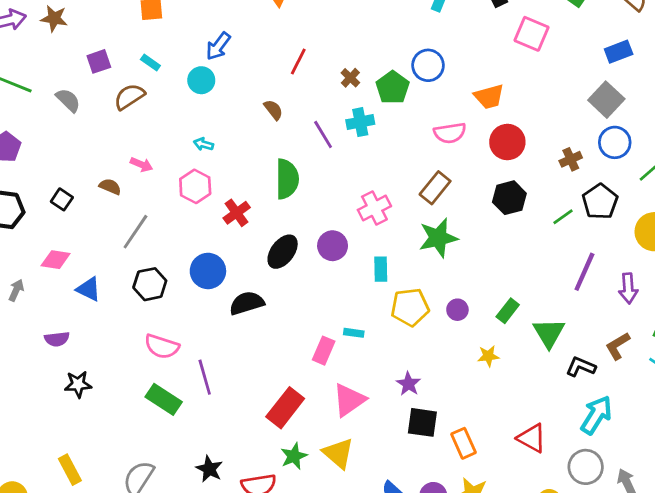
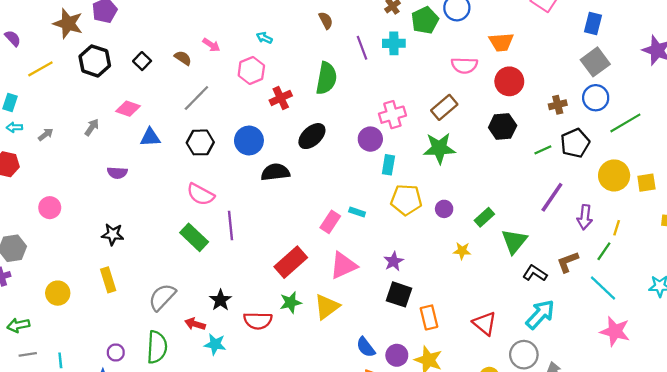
blue rectangle: (619, 52) -> (593, 23), moved, turned -65
purple circle: (333, 246) -> (370, 139), moved
blue triangle: (89, 289) -> (150, 137), turned -40
black star: (78, 384) -> (113, 234), moved
yellow triangle: (338, 453) -> (327, 307), turned 32

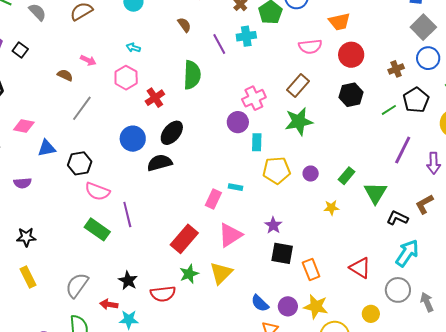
black square: (142, 61) -> (20, 50), moved
black ellipse: (312, 136) -> (172, 133), moved
black hexagon: (200, 142) -> (80, 163), moved

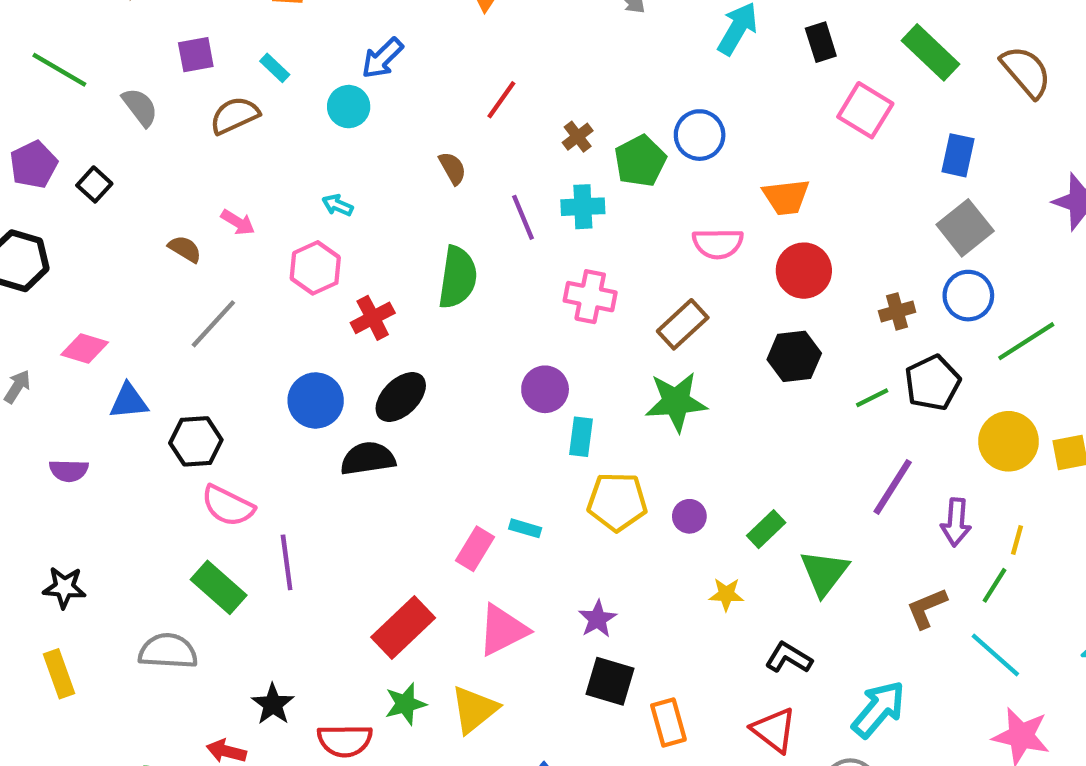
pink cross: (254, 98) -> (590, 297), moved, turned 30
black L-shape: (397, 218) -> (789, 658), moved
gray semicircle: (77, 285) -> (168, 651), moved, turned 52

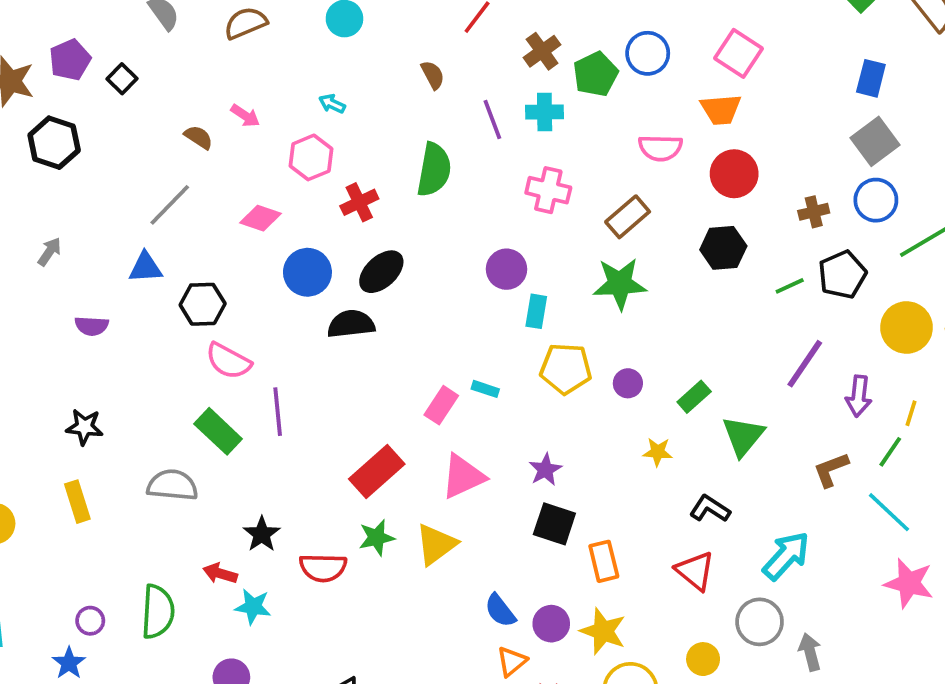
pink square: (865, 110) -> (738, 53), moved
brown cross: (578, 137) -> (542, 51), size x1.4
gray line: (213, 324) -> (170, 205), moved
pink diamond: (85, 349) -> (261, 218), moved

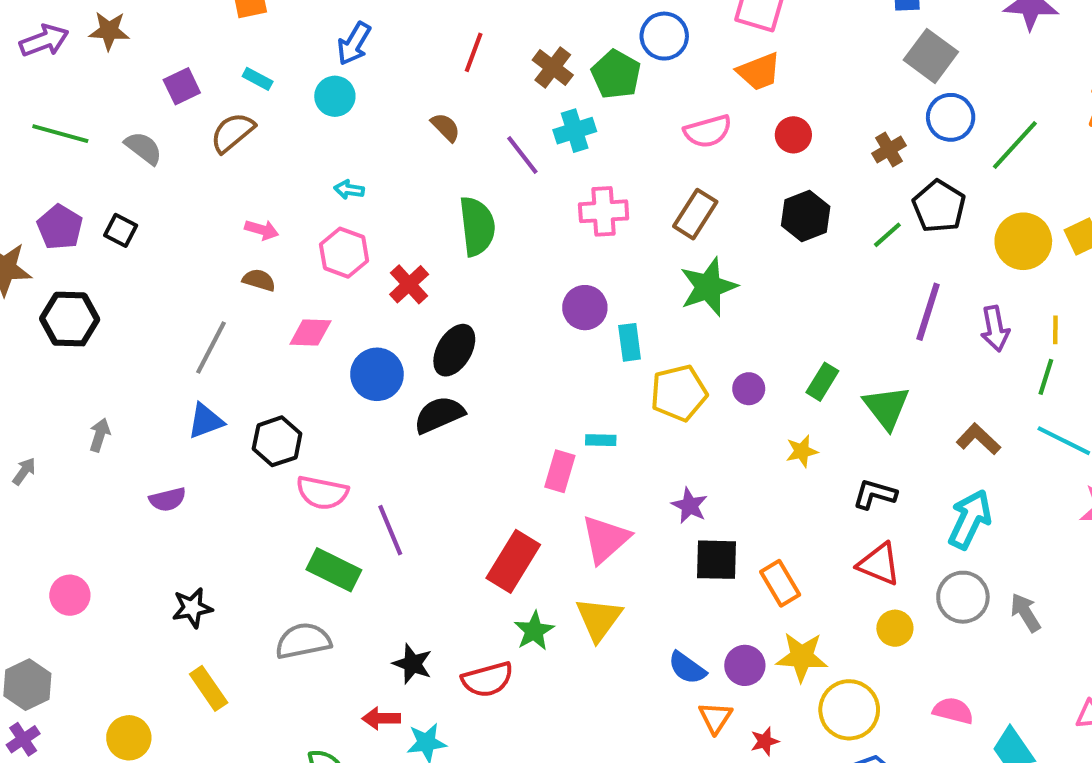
brown semicircle: (199, 137) -> (259, 280), moved
red circle: (734, 174) -> (793, 135), size x0.7
brown L-shape: (831, 470) -> (978, 439), moved, turned 81
yellow circle: (703, 659) -> (895, 628), moved

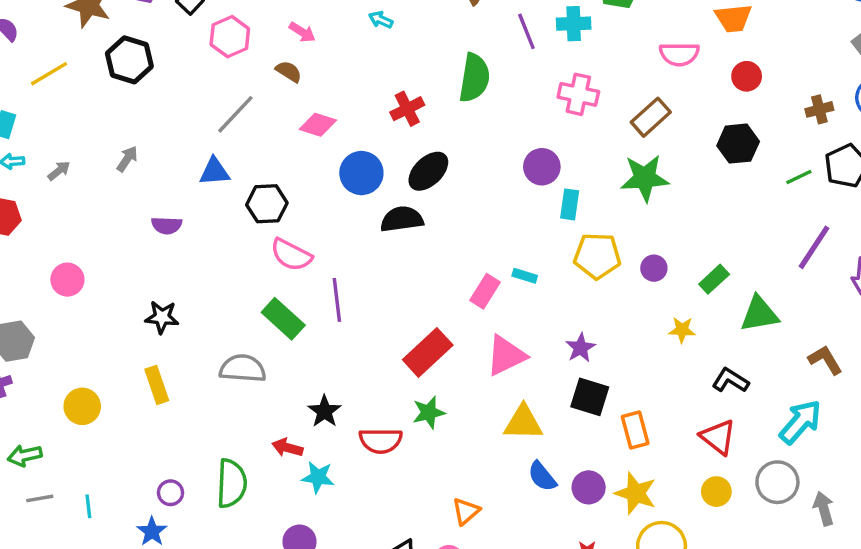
pink hexagon: (344, 253) -> (230, 37), moved
green triangle: (886, 407) -> (759, 314), turned 42
yellow triangle: (599, 619) -> (523, 423), moved, turned 39
orange triangle: (715, 718) -> (466, 511), moved

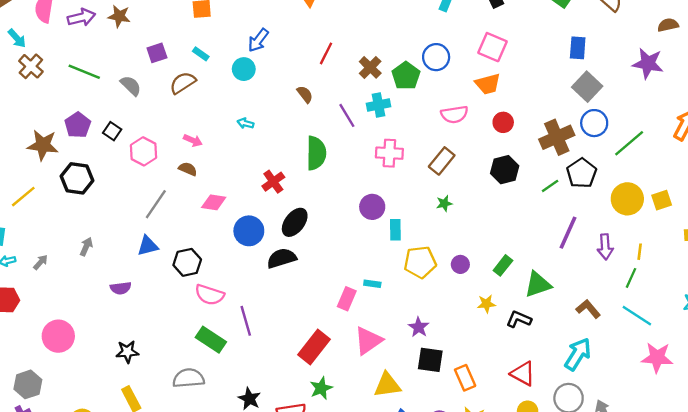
brown cross: (819, 109) -> (557, 137), size x1.8
green star: (645, 178) -> (444, 203), size x0.5
pink circle: (67, 280) -> (58, 336), size x1.4
black L-shape: (730, 380) -> (519, 319), moved

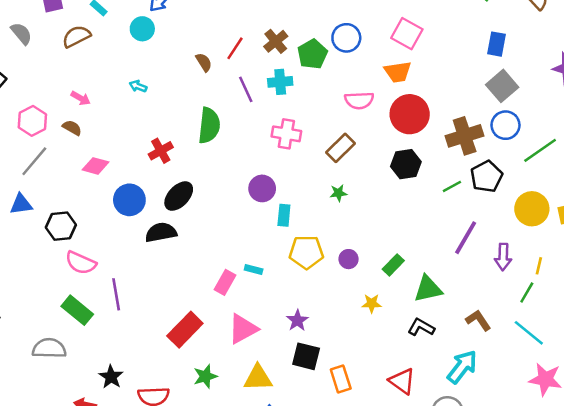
red line: (326, 53) -> (235, 48), moved
red circle: (503, 122) -> (410, 114), size x1.8
pink hexagon: (144, 151) -> (32, 121), moved
black L-shape: (519, 319) -> (421, 327), moved
green star: (321, 388) -> (205, 376), moved

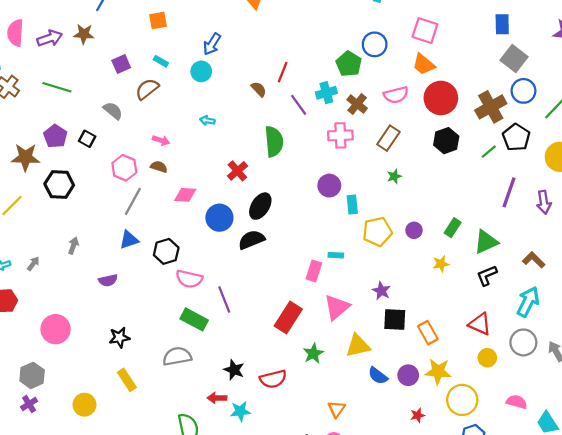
gray semicircle: (21, 33) -> (113, 111), moved
brown cross: (276, 41) -> (357, 104), moved
orange trapezoid: (398, 72) -> (424, 64), turned 60
black L-shape: (421, 327) -> (487, 275), turned -40

